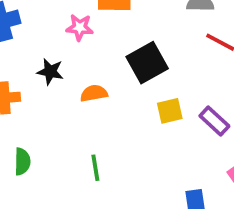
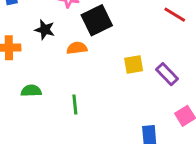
black square: (147, 63) -> (97, 20), moved
green semicircle: (22, 162) -> (31, 91), moved, turned -96

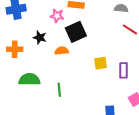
purple rectangle: (167, 74) -> (123, 70), turned 42
green semicircle: (31, 91) -> (29, 79), size x1.5

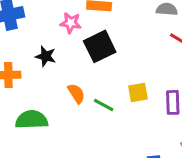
orange semicircle: (62, 51) -> (76, 93), moved, turned 64
green line: (59, 90) -> (104, 105), moved, turned -56

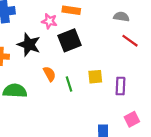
black star: (46, 56) -> (29, 45), size x1.5
green line: (104, 105) -> (69, 84), turned 40

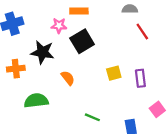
red line: (130, 41) -> (142, 32), turned 30
green line: (69, 84) -> (92, 117), moved, turned -40

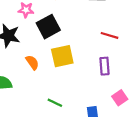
red line: (142, 32) -> (109, 35), moved, turned -42
yellow square: (114, 73) -> (62, 56), moved, size x1.5

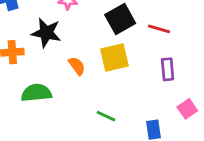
black square: (48, 27) -> (120, 19), moved
red line: (109, 35) -> (159, 29), moved

